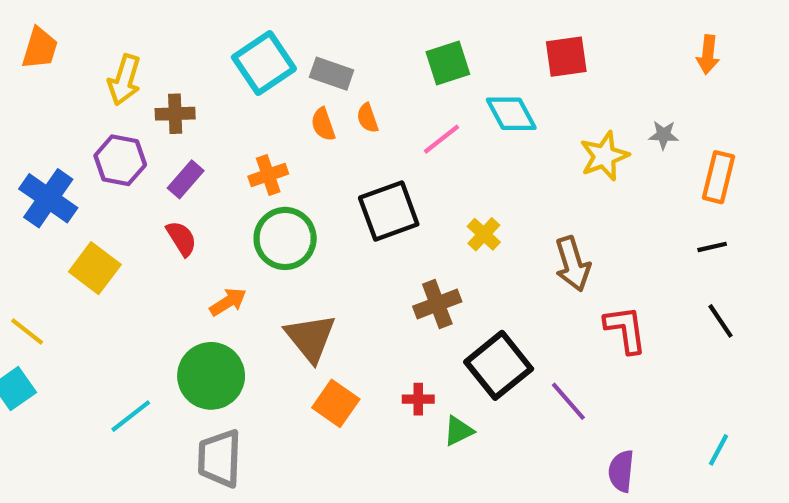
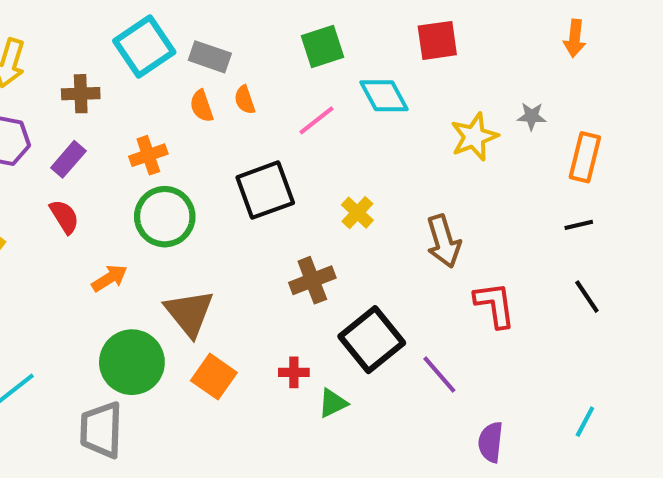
brown cross: (175, 114) -> (81, 94), moved
green circle: (211, 376) -> (132, 362), moved

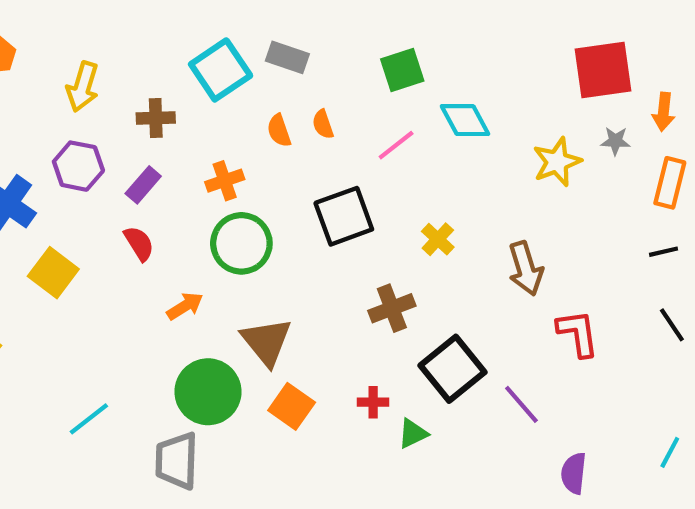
orange arrow: (575, 38) -> (664, 112), moved
red square: (437, 40) -> (603, 70), moved, size x1.4
gray rectangle: (210, 57) -> (287, 57), moved

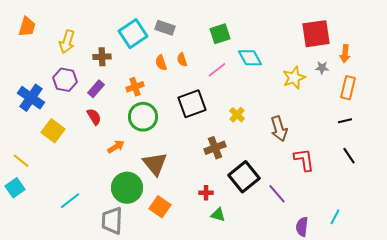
orange square: (292, 406) -> (160, 207), moved
green triangle: (413, 434) -> (218, 215), moved, turned 42
cyan line: (670, 452) -> (335, 217), moved

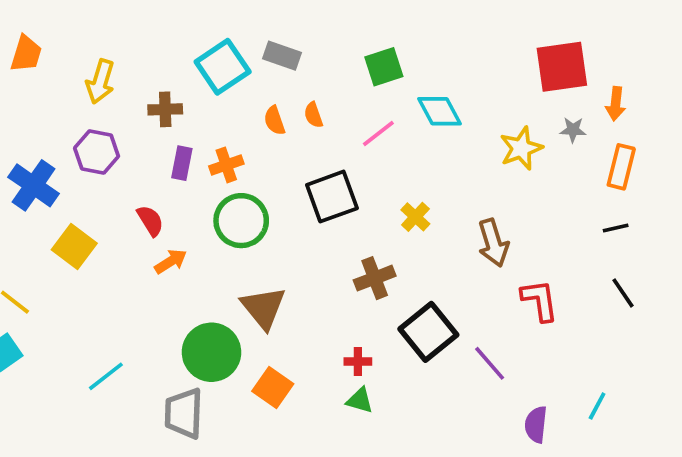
purple rectangle: (96, 89) -> (182, 163), moved, turned -30
orange arrow: (116, 147) -> (171, 261), moved
green triangle: (218, 215) -> (360, 400), moved

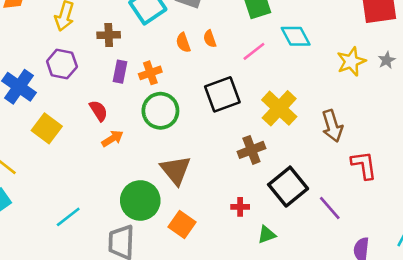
gray star: (573, 130) -> (387, 60), moved, turned -30
yellow cross: (415, 217) -> (279, 108), size x1.8
green triangle: (360, 400) -> (267, 235), moved, turned -36

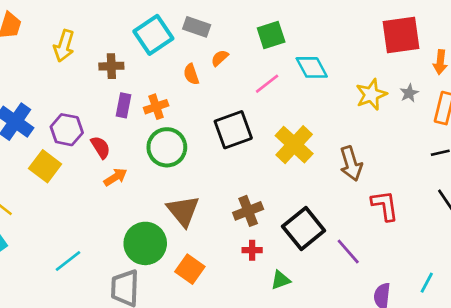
orange semicircle: (210, 39) -> (220, 58), moved, turned 66
purple hexagon: (62, 64) -> (67, 130), moved
brown cross: (251, 150) -> (248, 211), moved

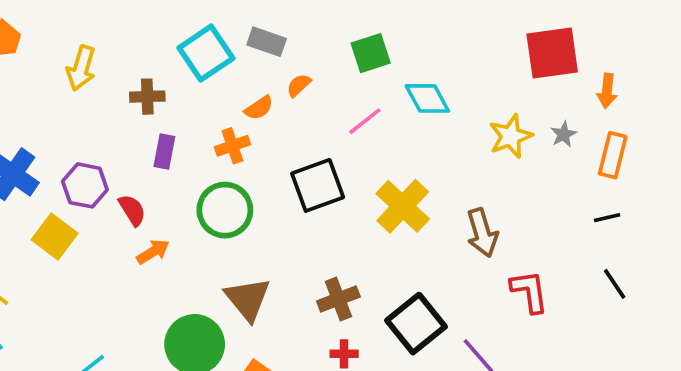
orange semicircle: (191, 74) -> (259, 108), turned -105
orange cross: (156, 107) -> (232, 146), moved

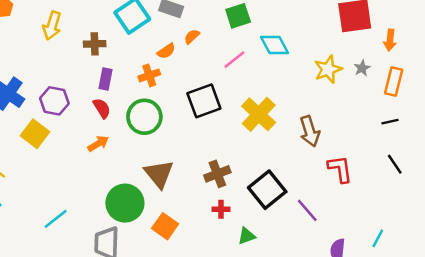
red semicircle: (132, 210) -> (102, 108), moved

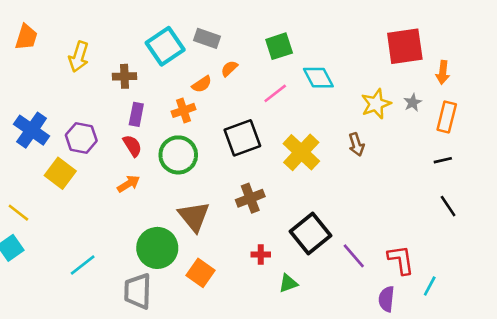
brown arrow: (310, 131) -> (356, 144), moved, size x0.7
red L-shape: (340, 169) -> (401, 260), moved
brown cross: (217, 174) -> (250, 198), moved

